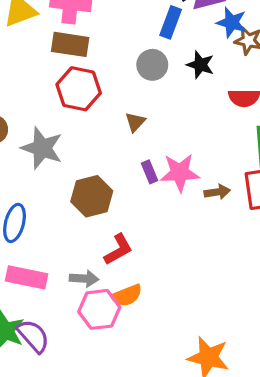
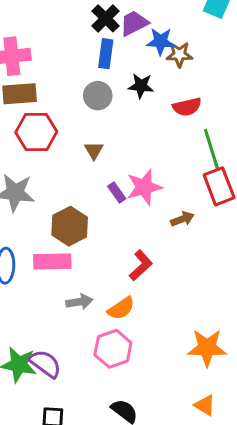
brown arrow: (217, 192) -> (182, 219), moved
red L-shape: (118, 249) -> (141, 265), moved
pink rectangle: (27, 277) -> (52, 262), moved
pink hexagon: (99, 309) -> (113, 349), moved

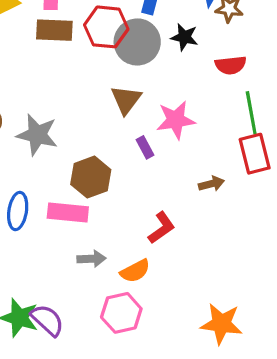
gray circle: (98, 96) -> (137, 42), size x1.5
red hexagon: (36, 132) -> (106, 27), moved
brown triangle: (94, 150) -> (126, 100), size x1.5
pink star: (144, 187) -> (176, 120), moved

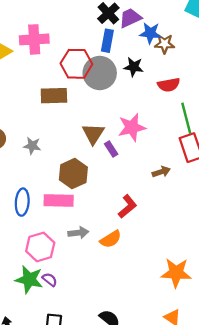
brown rectangle: (54, 30) -> (54, 96), moved
brown triangle: (126, 100) -> (93, 134), moved
gray star: (37, 135) -> (32, 146), size x0.6
pink hexagon: (121, 313) -> (40, 247), moved
purple semicircle: (47, 320) -> (50, 280), size x0.6

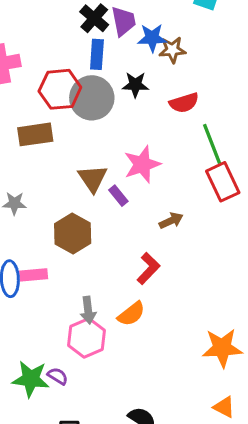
purple trapezoid: (130, 18) -> (124, 21), turned 110
brown arrow: (161, 172) -> (171, 221), moved
pink rectangle: (59, 200) -> (34, 275), moved, size x0.7
gray arrow: (78, 233) -> (88, 310), turned 96
pink hexagon: (40, 247) -> (87, 338), moved

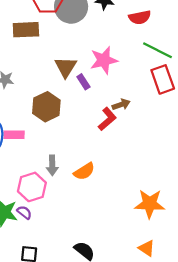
green line: (212, 144) -> (158, 50), turned -48
red L-shape: (148, 268) -> (107, 119), moved
pink hexagon: (87, 338) -> (32, 187), moved

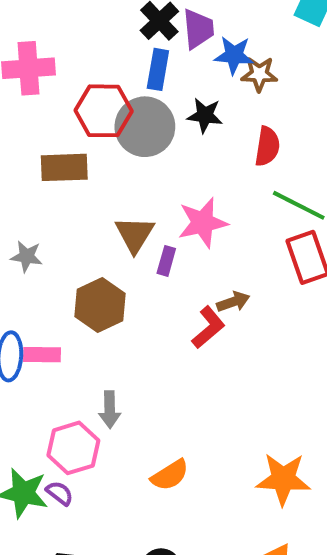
red semicircle: (140, 17) -> (267, 146), turned -70
purple rectangle: (83, 82) -> (166, 261), turned 49
orange semicircle: (84, 171) -> (170, 475), moved

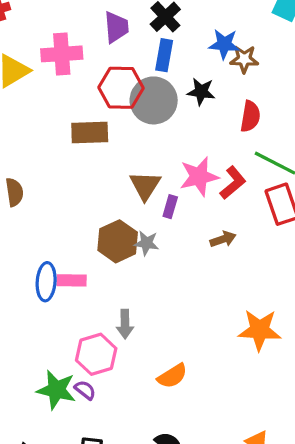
purple trapezoid: (198, 29) -> (116, 27), moved
gray star: (27, 256) -> (146, 243), moved
red L-shape: (208, 327) -> (233, 183), moved
orange star: (283, 479) -> (260, 330), moved

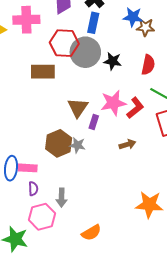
black star: (201, 92) -> (113, 61), moved
purple semicircle: (85, 390) -> (33, 189), moved, turned 48

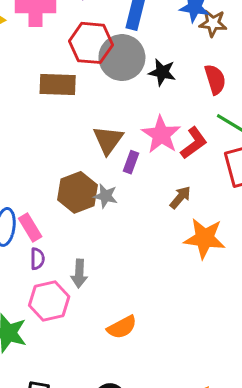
red semicircle: (148, 65) -> (215, 79), turned -30
pink star: (113, 103) -> (161, 135), turned -30
brown arrow: (127, 144) -> (180, 197), turned -35
pink rectangle: (28, 168) -> (30, 227), turned 54
orange star: (149, 205) -> (205, 238), moved

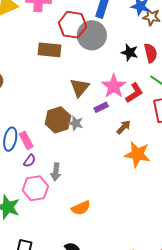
black star: (162, 72) -> (130, 52), moved
purple rectangle: (131, 162) -> (101, 107), moved, turned 40
purple semicircle: (37, 259) -> (30, 161), turned 32

